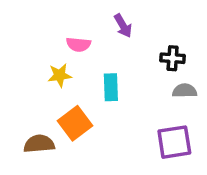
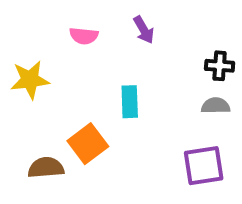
pink semicircle: (78, 44) -> (84, 36), moved
black cross: (173, 58) -> (220, 66), moved
yellow star: (60, 75) -> (30, 80), moved, size x1.4

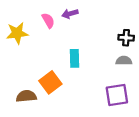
purple arrow: (144, 30) -> (70, 14), moved, turned 105
pink semicircle: (84, 36) -> (48, 21), turned -126
yellow star: (30, 80) -> (17, 33), moved

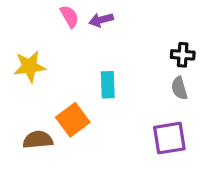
pink semicircle: (48, 21) -> (69, 16), moved
yellow star: (17, 33) -> (29, 66), moved
gray semicircle: (124, 61) -> (179, 88), turned -105

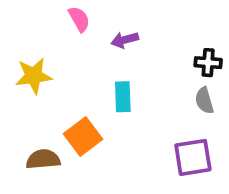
purple arrow: (101, 20) -> (125, 40), moved

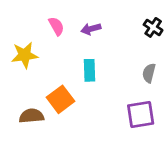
pink semicircle: (79, 19) -> (56, 26), moved
black cross: (208, 63) -> (153, 27), moved, turned 30
gray semicircle: (204, 101) -> (149, 73), turned 30

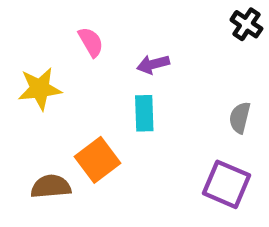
black cross: (153, 27) -> (246, 24), moved
purple arrow: (91, 29) -> (153, 64), moved
purple square: (141, 115) -> (226, 184), turned 32

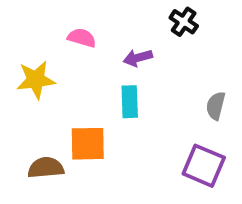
black cross: (246, 24) -> (184, 22), moved
pink semicircle: (91, 42) -> (82, 38), turned -44
orange square: (98, 160) -> (88, 144), turned 36

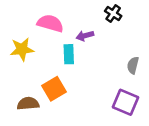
pink semicircle: (82, 38) -> (50, 23), size x1.5
cyan rectangle: (130, 102) -> (69, 54), moved
orange square: (88, 144) -> (54, 89), turned -30

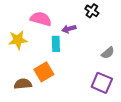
gray semicircle: (133, 65) -> (108, 53), turned -144

